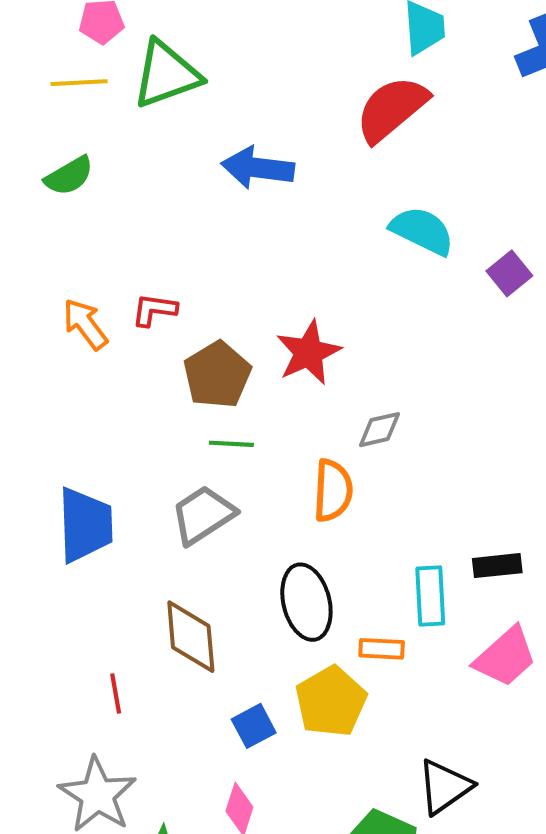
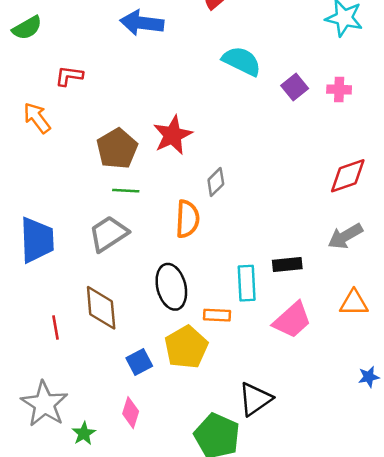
red L-shape: (154, 310) -> (69, 76), moved
gray diamond: (380, 430) -> (216, 182), turned -32
red line: (116, 693) -> (55, 327), moved

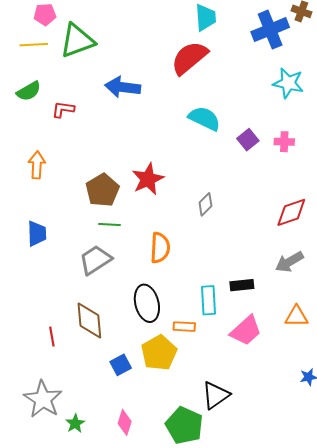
red L-shape: (69, 76) -> (63, 109), moved
orange arrow: (37, 118) -> (37, 165), turned 40
gray diamond: (216, 182) -> (205, 204), moved
blue trapezoid: (37, 240) -> (37, 234), moved, size x0.7
pink diamond: (131, 413) -> (125, 422), moved

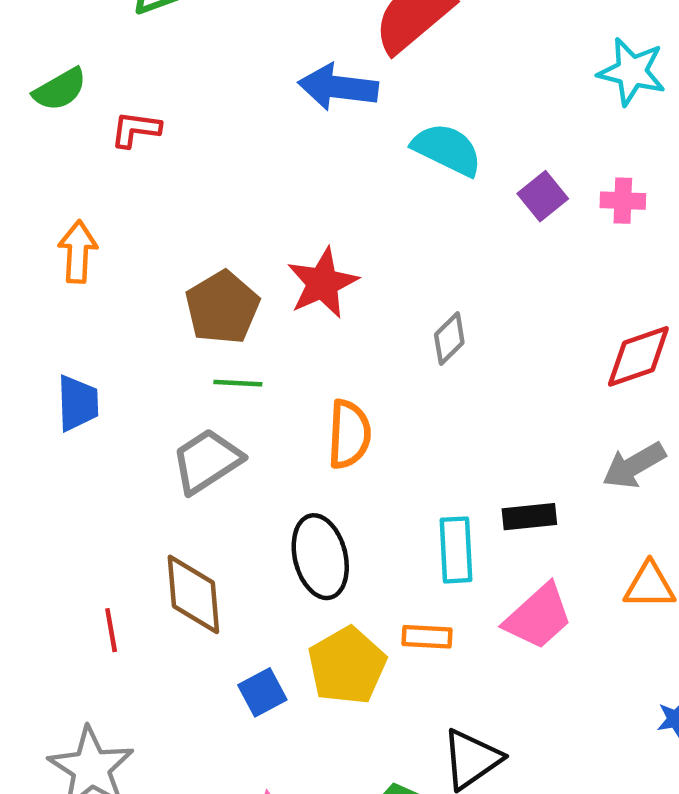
blue arrow: (123, 87) -> (338, 87), moved
orange rectangle: (184, 327) -> (427, 637), moved

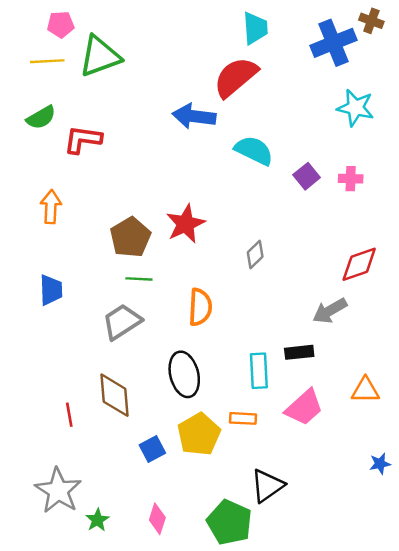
red L-shape: (136, 129) -> (83, 139), size x1.4
gray arrow: (634, 465) -> (330, 311), moved

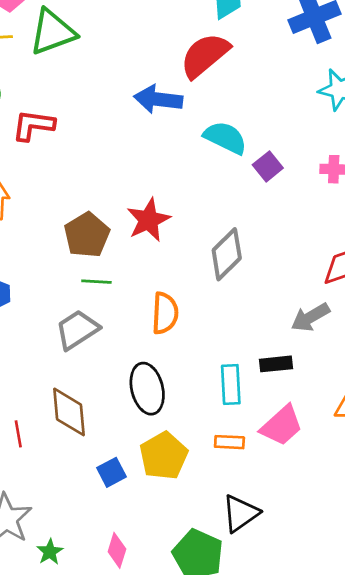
purple square: (307, 176) -> (268, 166), moved
gray diamond: (255, 254) -> (227, 254), size x1.6
orange rectangle: (243, 418) -> (229, 442), moved

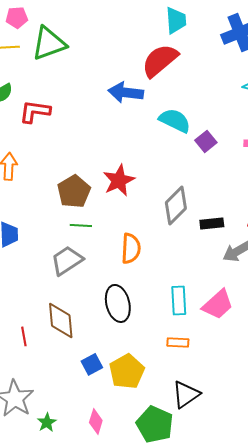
black rectangle: (276, 364) -> (212, 223), moved
pink trapezoid: (282, 426) -> (218, 304), moved
yellow pentagon: (164, 456) -> (127, 371), moved

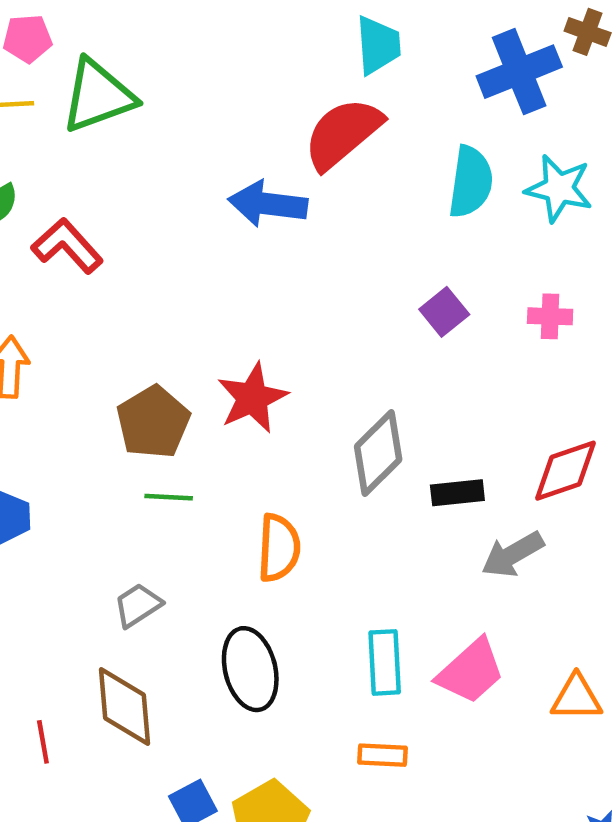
red L-shape: (35, 111) -> (67, 246), turned 40
cyan semicircle: (175, 120) -> (471, 182), moved, turned 72
gray trapezoid: (67, 260) -> (138, 605), moved, size x0.7

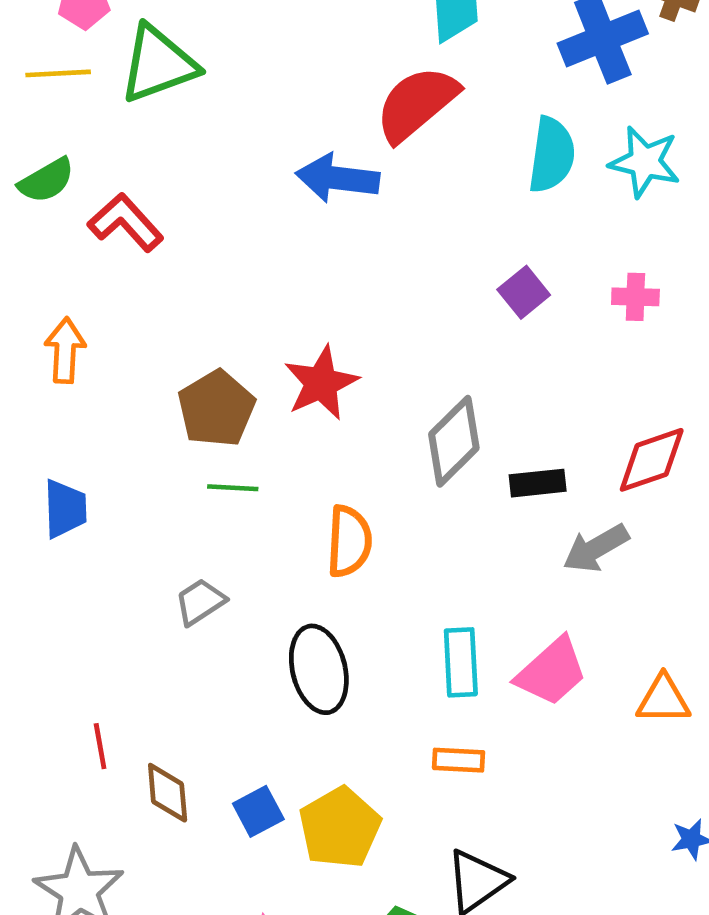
brown diamond: (125, 707) -> (168, 793), moved, size x0.7

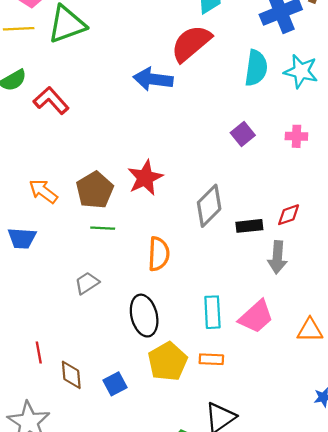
orange arrow: (65, 350) -> (43, 191), moved, turned -56
red diamond: (652, 460) -> (289, 215), moved, size x0.7
blue trapezoid: (65, 509) -> (22, 238), turned 96
gray arrow: (596, 548) -> (277, 257), turned -56
yellow pentagon: (340, 828) -> (168, 361), moved

